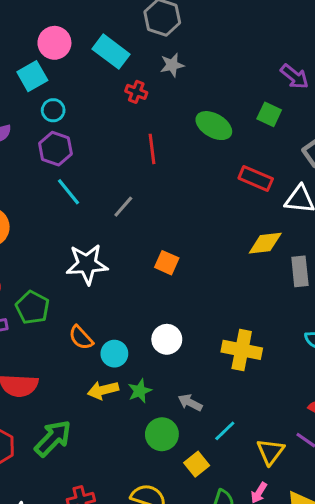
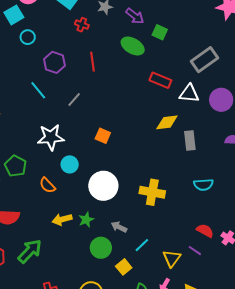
purple arrow: (294, 77) -> (135, 16), moved
green square: (269, 114) -> (160, 32), moved
purple hexagon: (55, 149) -> (54, 62), moved
white circle: (167, 339) -> (103, 186), size x1.5
cyan circle: (114, 354) -> (70, 164), moved

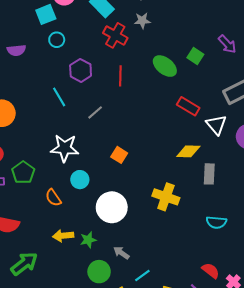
purple arrow: (135, 16) -> (227, 44), moved
red cross: (82, 25) -> (115, 35), size x1.6
white triangle: (189, 94) -> (216, 125), turned 35
yellow cross: (152, 192) -> (166, 197), moved

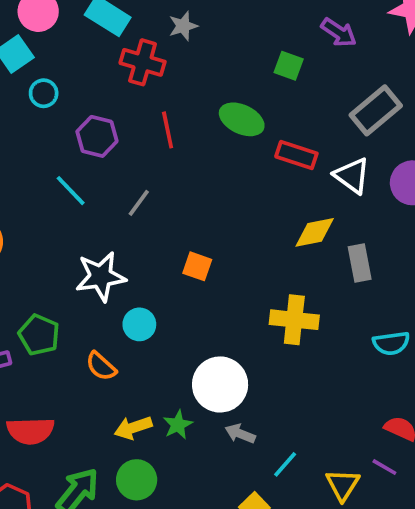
green ellipse: (165, 66) -> (242, 119), moved
white circle: (112, 207) -> (220, 384), moved
green circle: (99, 272) -> (137, 480), moved

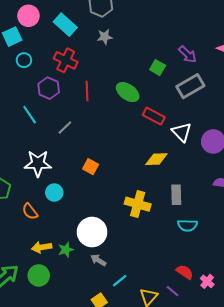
red cross: (143, 62) -> (66, 60), moved
gray rectangle: (376, 110) -> (190, 86), moved
gray rectangle: (360, 263) -> (176, 195), moved

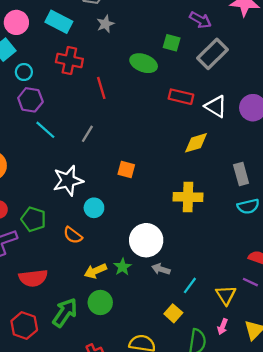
purple hexagon: (49, 88) -> (30, 100), moved
green ellipse: (128, 92) -> (144, 63), moved
gray rectangle: (176, 195) -> (241, 174), moved

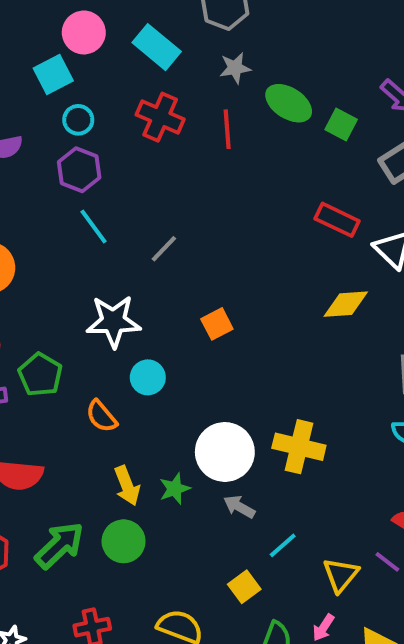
green ellipse: (144, 63) -> (289, 103), moved
red line: (101, 88) -> (227, 129), moved
orange square: (126, 169) -> (217, 324), turned 36
yellow cross: (188, 197) -> (299, 447), moved
yellow arrow: (95, 271) -> (127, 486), turned -100

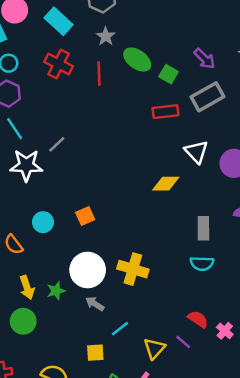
gray star: (235, 68) -> (106, 36), turned -30
red rectangle: (337, 220) -> (165, 112), moved, turned -35
white star: (113, 321) -> (26, 165), moved
orange square: (217, 324) -> (85, 216), moved
yellow square: (244, 587) -> (95, 353), turned 30

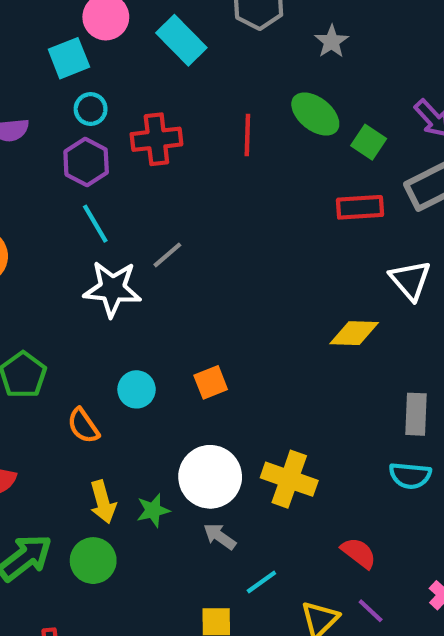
gray star: (106, 36) -> (332, 42), moved
red cross: (59, 64) -> (156, 139), moved, turned -36
red semicircle: (198, 319) -> (359, 553), moved

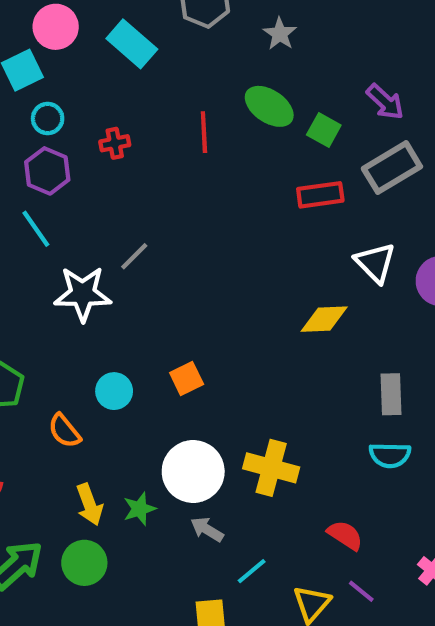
red cross: (156, 139) -> (115, 143), size x0.6
cyan line: (95, 224) -> (36, 229), moved

